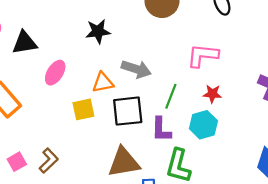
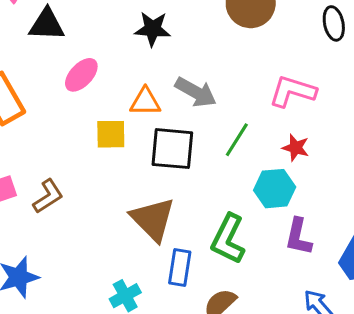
purple L-shape: (161, 130) -> (298, 237), moved
brown triangle: (124, 162) -> (153, 219), turned 44

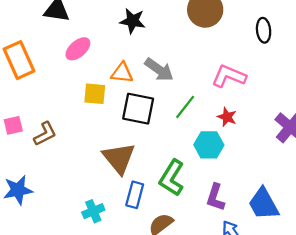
purple L-shape: (298, 237) -> (215, 197), moved

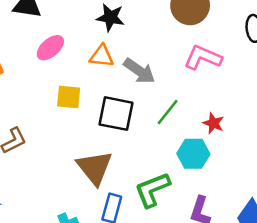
orange triangle: (122, 73) -> (102, 56), moved
pink L-shape: (229, 76) -> (203, 58), moved
green L-shape: (172, 178) -> (152, 190), turned 36

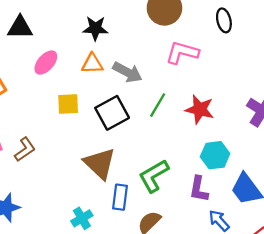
black square: (116, 114) -> (112, 113), turned -32
red star: (213, 123) -> (200, 109), size x1.5
cyan hexagon: (193, 154) -> (215, 155), moved

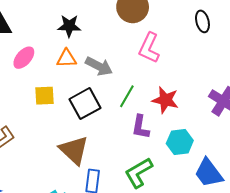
black ellipse: (224, 20) -> (202, 21), moved
pink L-shape: (182, 53) -> (149, 48), turned -80
green L-shape: (154, 176) -> (139, 173), moved
purple L-shape: (199, 189) -> (140, 127), moved

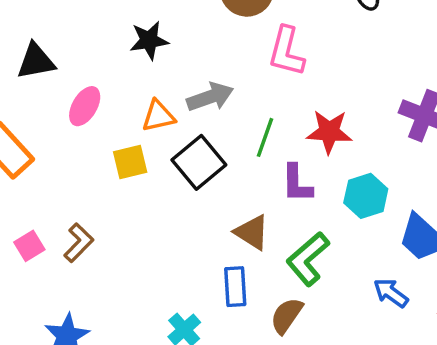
orange triangle: (67, 58) -> (158, 116), moved
gray arrow: (99, 66) -> (210, 97), turned -36
brown triangle: (74, 150) -> (252, 232), moved, size x0.7

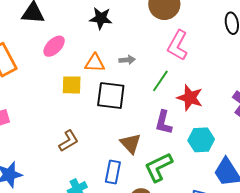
gray arrow: (210, 97) -> (127, 60), size x0.6
green line: (265, 137) -> (160, 81), moved
black square: (199, 162) -> (111, 96), turned 32
brown L-shape: (79, 243) -> (69, 141), moved

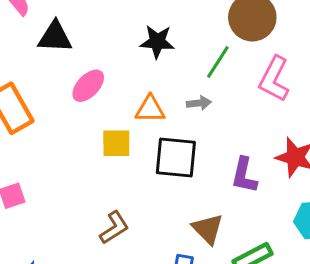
green line: (160, 81) -> (218, 62), moved
purple L-shape: (164, 122) -> (244, 175), moved

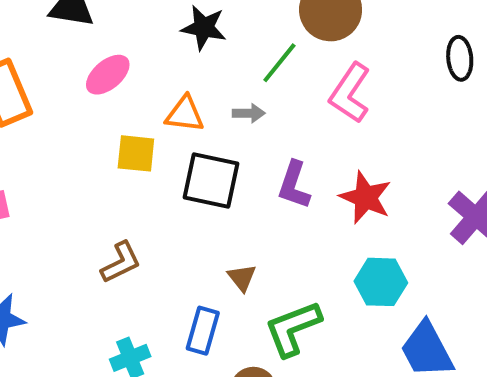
purple L-shape: (244, 175) -> (294, 185), moved
brown triangle: (208, 229) -> (242, 278), size x0.7

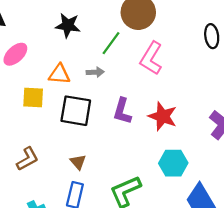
brown triangle: (242, 278) -> (78, 162), moved

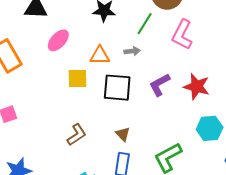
purple L-shape: (122, 111) -> (160, 85), turned 50

